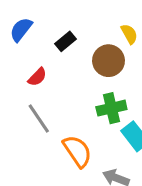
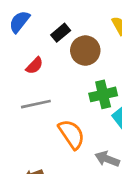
brown circle: (109, 61) -> (85, 51), moved
gray line: (39, 118) -> (36, 104), turned -68

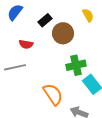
red semicircle: (35, 66) -> (26, 44), turned 56
gray line: (36, 104) -> (15, 67), moved

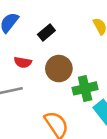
brown circle: (63, 33) -> (59, 69), moved

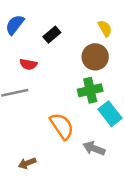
brown circle: (59, 69) -> (95, 57), moved

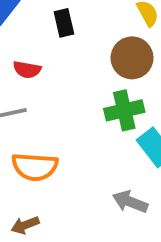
black rectangle: (52, 35) -> (64, 23), turned -63
orange semicircle: (62, 126) -> (35, 167), moved, turned 128

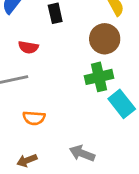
orange semicircle: (35, 167) -> (34, 118), size x0.7
gray arrow: (130, 202) -> (82, 153), moved

